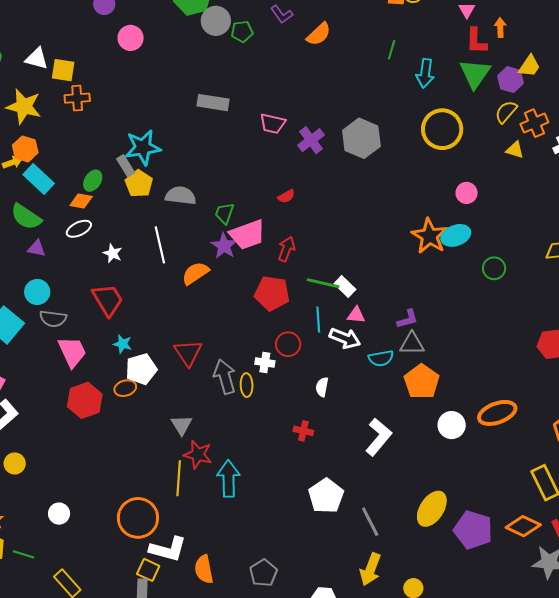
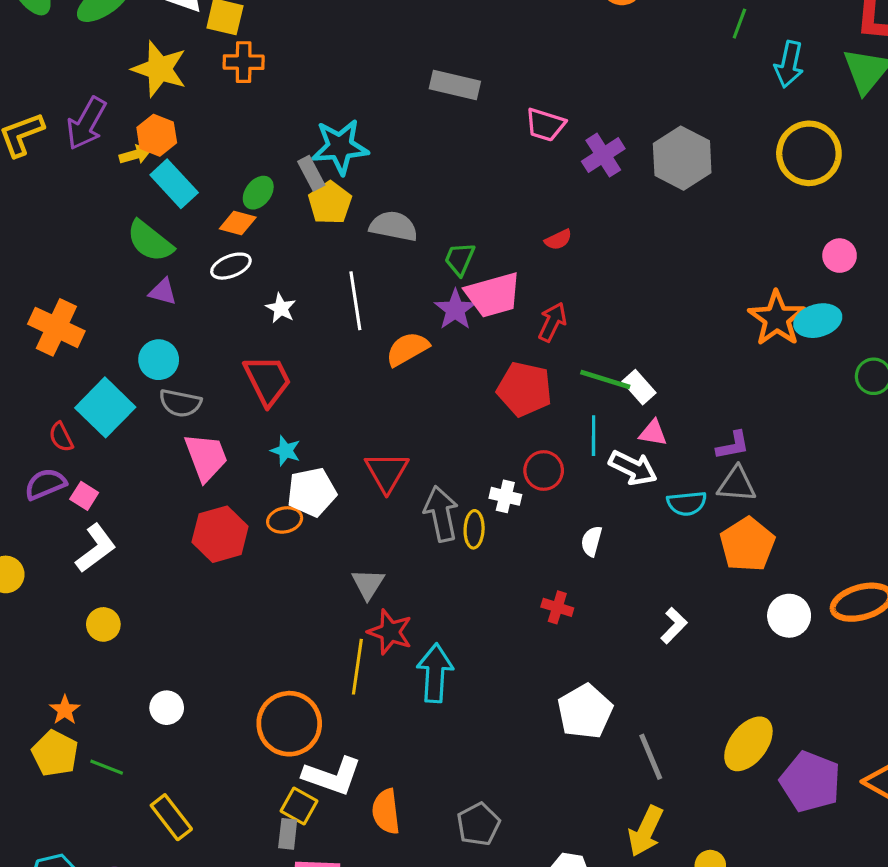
white L-shape: (379, 437) -> (674, 626), size x0.6

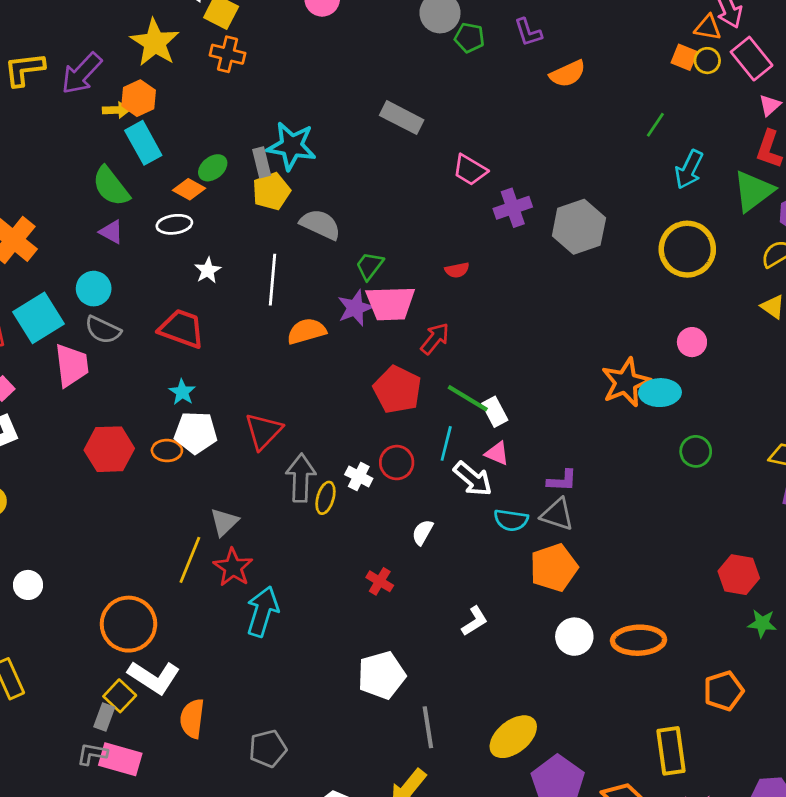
red trapezoid: (268, 380) -> (182, 329), turned -57
pink trapezoid: (206, 457) -> (72, 365), moved
yellow line: (357, 667) -> (190, 560), moved

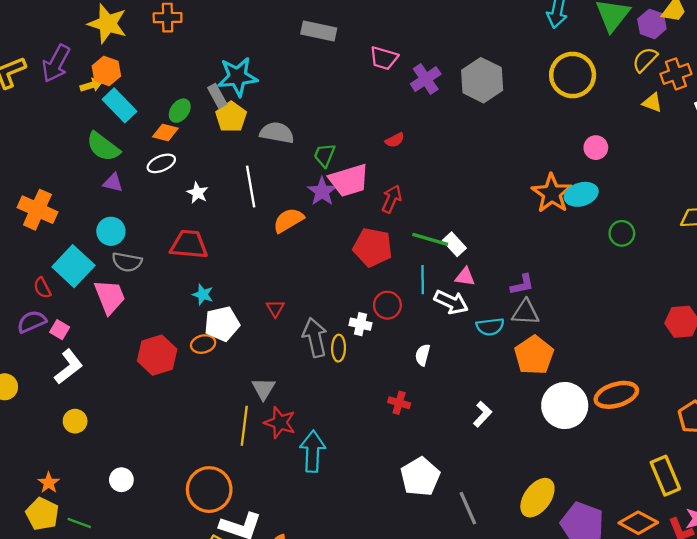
red triangle: (263, 431) -> (275, 308), size x0.6
white circle: (574, 637) -> (565, 405), size x1.5

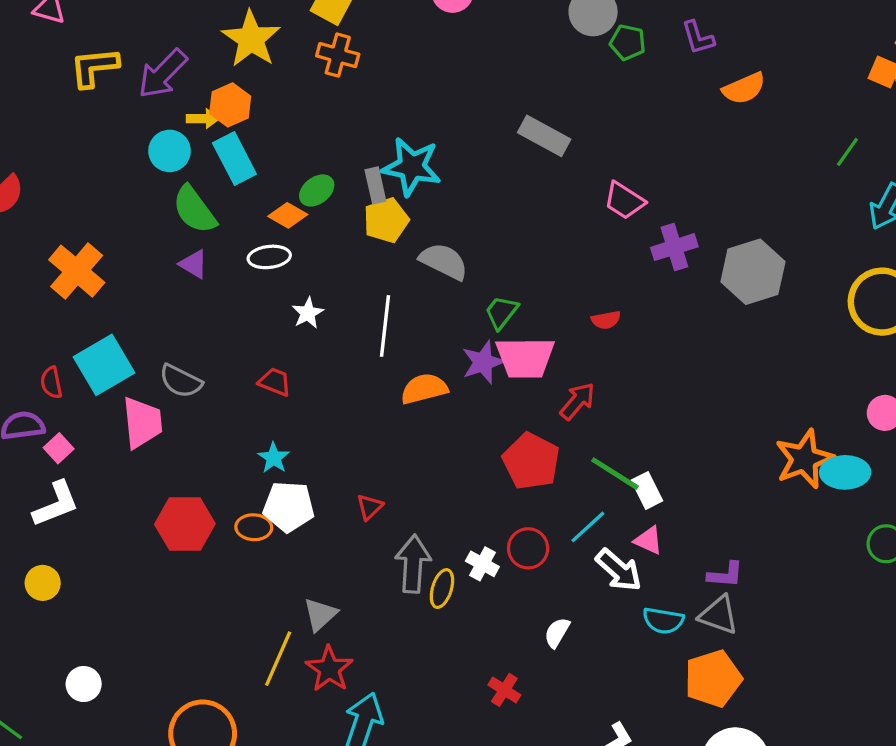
cyan circle: (111, 231) -> (170, 151), moved
red trapezoid: (189, 244) -> (275, 382), size x0.6
cyan line: (423, 280) -> (588, 527), turned 32

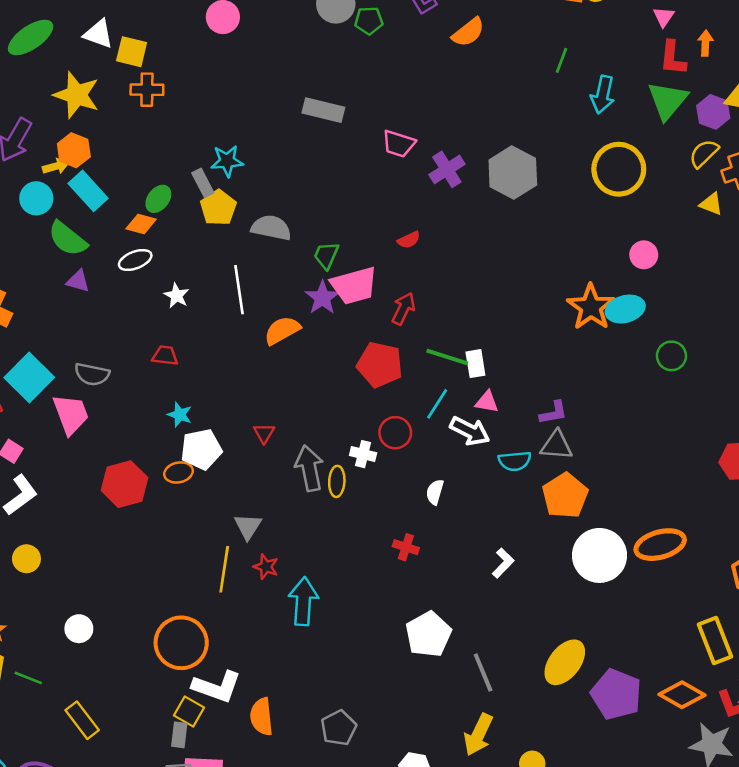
cyan star: (412, 167) -> (227, 161), size x0.7
white rectangle: (647, 490) -> (475, 364), turned 32
red star: (329, 669) -> (266, 567), size x0.7

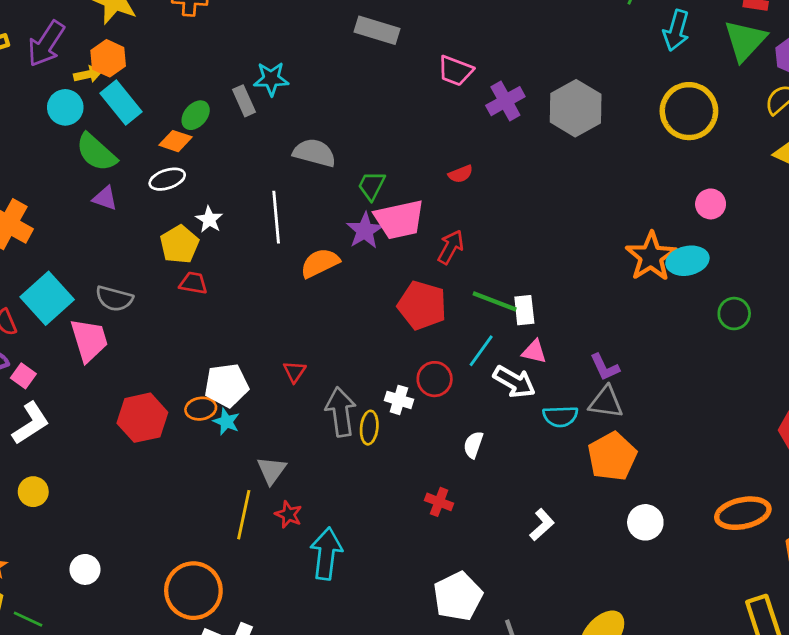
yellow pentagon: (218, 208) -> (179, 244), moved
purple L-shape: (553, 413) -> (605, 367), turned 72
cyan star: (180, 415) -> (226, 422), moved
orange ellipse: (660, 545) -> (743, 513), moved
white circle: (599, 555) -> (645, 522), size x0.6

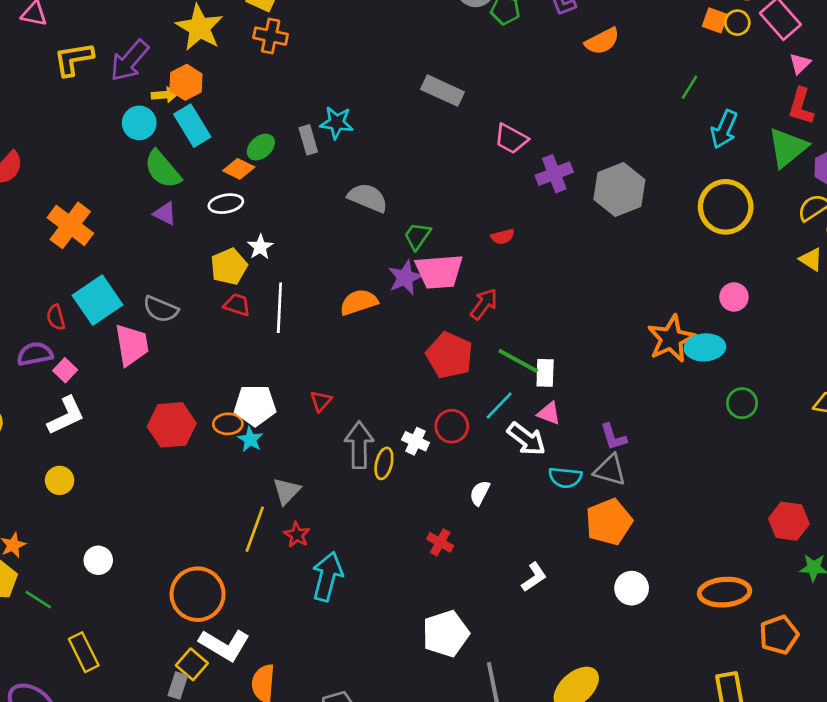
white line: (276, 217) -> (279, 308), moved

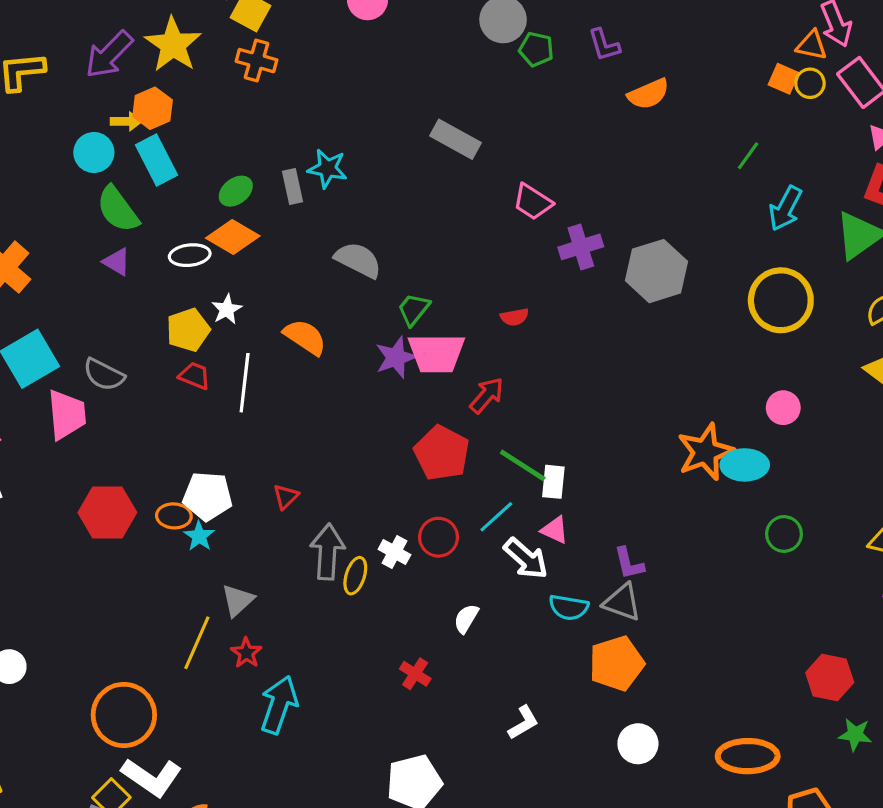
purple arrow: (129, 61) -> (109, 54), moved
orange diamond: (239, 169) -> (233, 237), moved, size x1.4
orange semicircle: (359, 302) -> (305, 337), moved, turned 48

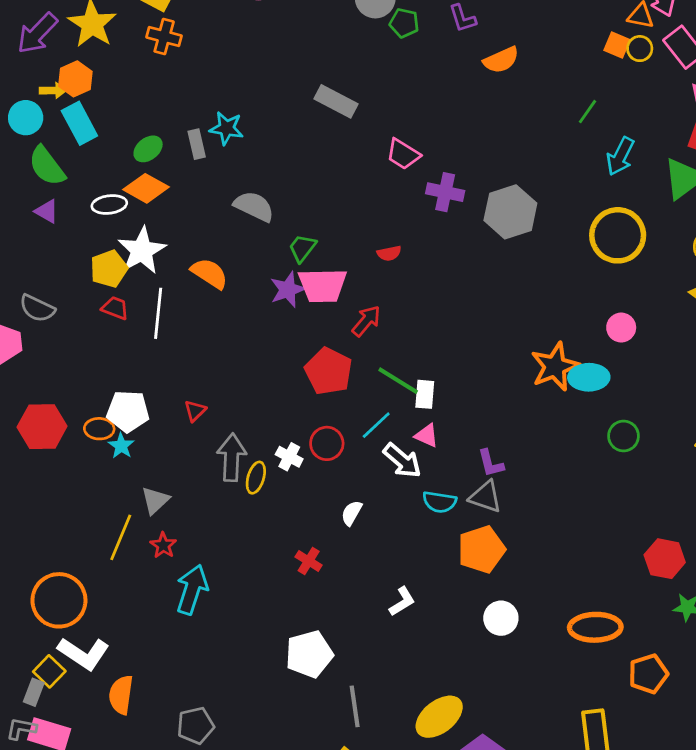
purple cross: (581, 247) -> (445, 192), turned 30
white star: (227, 309) -> (142, 251), size x1.8

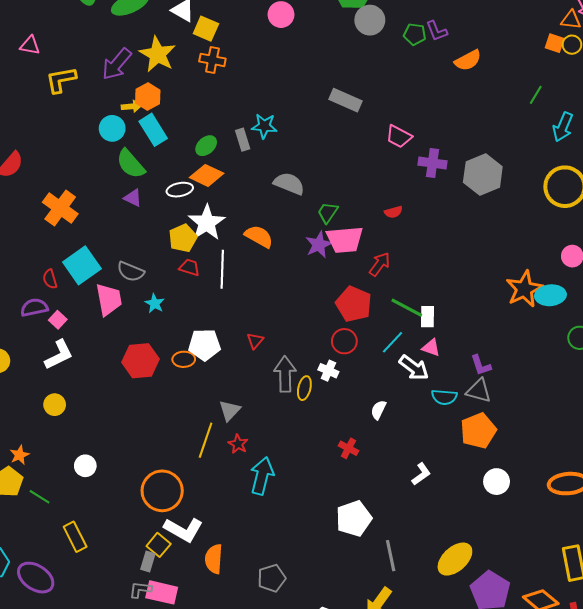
green pentagon: (404, 23) -> (415, 34), moved
red circle: (327, 443) -> (344, 341), moved
cyan star: (121, 446) -> (155, 303), moved

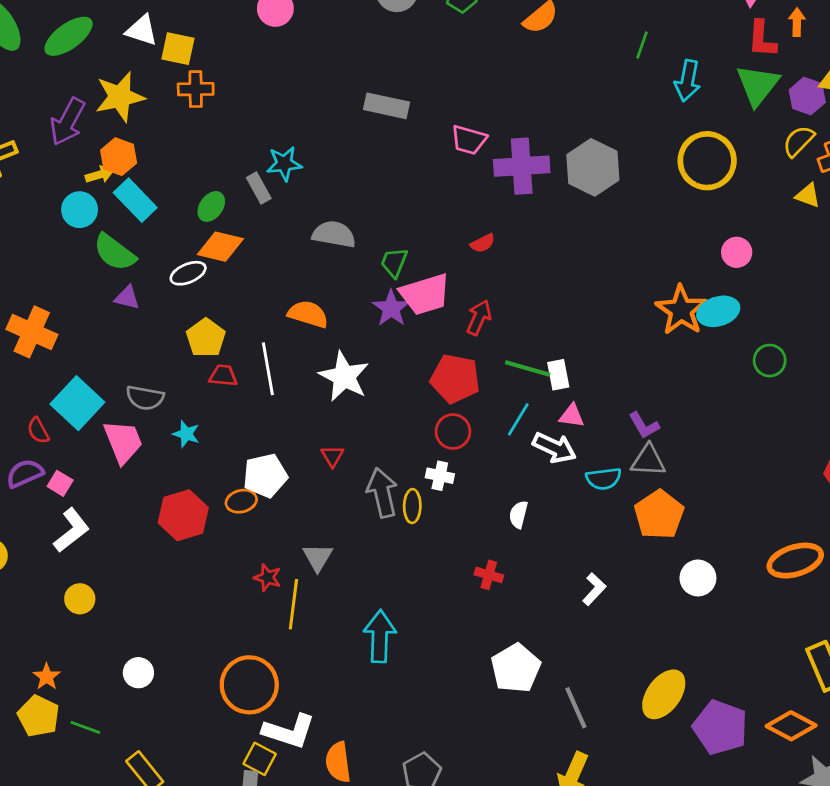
yellow star: (158, 54) -> (120, 97), turned -30
purple cross: (432, 163) -> (522, 166), size x1.4
white star: (207, 223) -> (344, 377), moved
red star: (238, 444) -> (268, 578), moved

